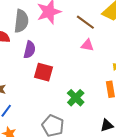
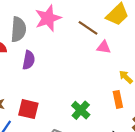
pink triangle: (87, 45) -> (104, 47), moved
red square: (44, 72) -> (28, 109), moved

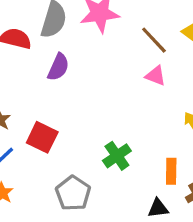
pink triangle: (104, 47) -> (155, 76), moved
orange rectangle: (118, 99) -> (171, 171), moved

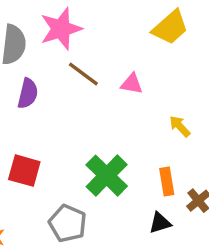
brown line: (154, 40) -> (83, 74), moved
green cross: (117, 156) -> (107, 176), size x1.4

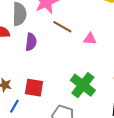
pink triangle: (132, 84) -> (90, 39), moved

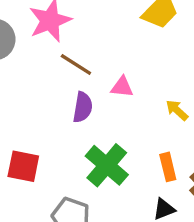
purple semicircle: (31, 42) -> (83, 107), moved

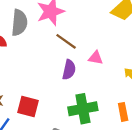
green cross: (107, 165) -> (83, 109), turned 36

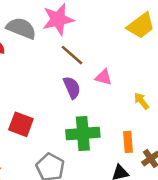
gray semicircle: (19, 23) -> (21, 28), turned -80
purple semicircle: (69, 70) -> (72, 88), turned -42

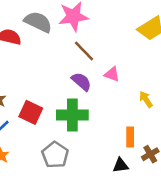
purple semicircle: (72, 88) -> (81, 82), turned -30
green cross: (83, 134) -> (72, 115), moved

